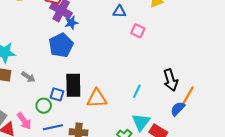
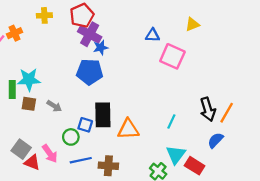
pink square: (138, 31) -> (172, 56), size x1.6
blue pentagon: (61, 45) -> (90, 72), turned 30
orange line: (188, 95) -> (227, 113), moved

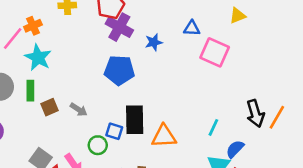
blue star: (101, 47) -> (154, 42), moved
cyan star: (29, 80) -> (38, 58), moved, turned 30
brown square: (29, 104) -> (49, 107), turned -32
blue semicircle: (216, 140) -> (235, 149), moved

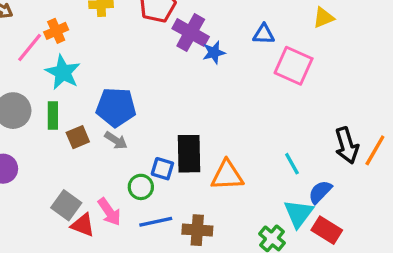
purple cross: (119, 27) -> (191, 33), moved
blue pentagon: (119, 70) -> (116, 107), moved
cyan line: (213, 127) -> (292, 164), turned -54

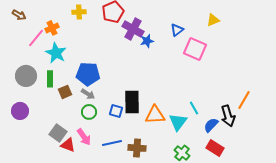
blue triangle: (264, 34) -> (177, 30), turned -40
black arrow: (347, 145) -> (228, 116), moved
green circle: (141, 187) -> (89, 112), moved
cyan triangle: (299, 213) -> (178, 122), moved

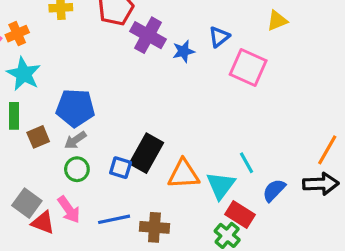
blue star: (147, 41) -> (184, 51), moved
gray arrow: (88, 94) -> (75, 140), turned 112
black rectangle: (132, 102) -> (146, 153), turned 30
black arrow: (228, 116) -> (321, 184), moved, turned -75
red rectangle: (215, 148) -> (240, 214), moved

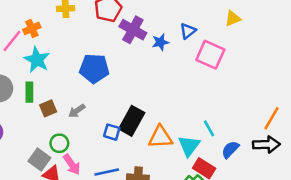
blue pentagon: (75, 108) -> (94, 68), moved
green circle: (77, 169) -> (59, 143), moved

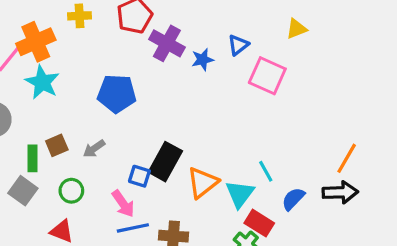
orange cross: (32, 28) -> (36, 42), size x1.6
green rectangle: (29, 92) -> (33, 158), moved
orange triangle: (160, 137) -> (203, 183), turned -35
gray square: (39, 159) -> (23, 191), moved
pink arrow: (72, 164) -> (123, 204), moved

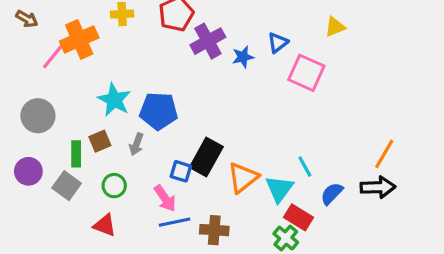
purple cross: (167, 43) -> (208, 41), turned 32
cyan star: (42, 82) -> (114, 100), moved
blue pentagon: (117, 94) -> (159, 111), moved
gray arrow: (94, 149) -> (136, 144), turned -35

